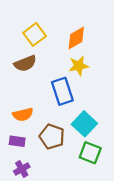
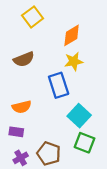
yellow square: (35, 34) -> (33, 17), moved
brown pentagon: (52, 137) -> (49, 154), moved

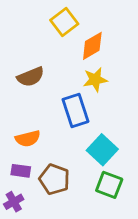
yellow square: (33, 17) -> (64, 22), moved
brown pentagon: (49, 154) -> (54, 179), moved
purple cross: (21, 158) -> (14, 202), moved

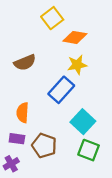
orange diamond: (92, 46) -> (75, 37), turned 40
blue rectangle: (76, 110) -> (61, 90), turned 60
orange semicircle: (28, 139) -> (23, 113), turned 108

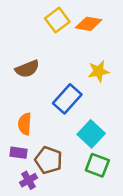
orange diamond: (75, 37) -> (89, 24), moved
yellow star: (77, 65) -> (99, 71), moved
purple cross: (11, 164) -> (29, 180), moved

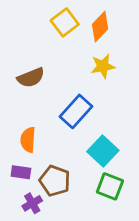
orange diamond: (89, 24) -> (100, 27), turned -56
yellow star: (99, 71) -> (103, 66), moved

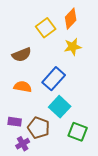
yellow square: (65, 22) -> (46, 28), moved
orange semicircle: (28, 140) -> (23, 87), moved, turned 96
cyan square: (103, 151) -> (60, 107), moved

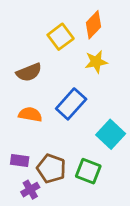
cyan square: (60, 107) -> (111, 134), moved
green square: (78, 132) -> (88, 171), moved

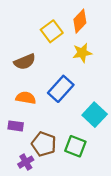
purple rectangle: (20, 161) -> (16, 126), moved

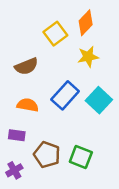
cyan square: (95, 115) -> (99, 100), moved
purple cross: (26, 162) -> (14, 170), moved

